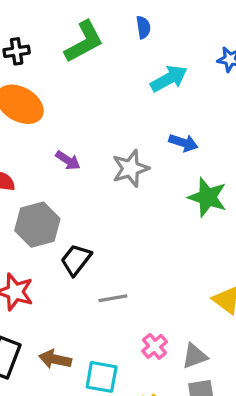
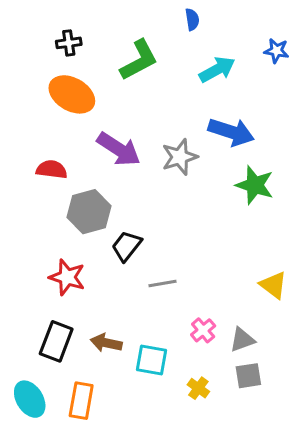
green L-shape: (84, 42) -> (139, 60), moved
blue arrow: (183, 143) -> (231, 132), size x1.6
purple arrow: (68, 160) -> (119, 149), size x1.8

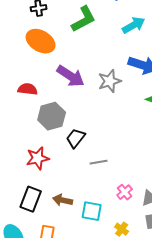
red star: (67, 277) -> (38, 158), turned -30

